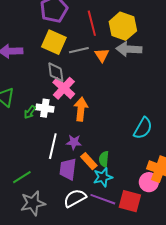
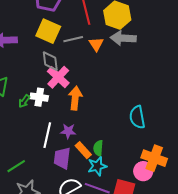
cyan semicircle: (143, 128) -> (137, 117), turned 140

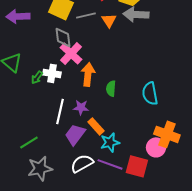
green semicircle: (98, 148) -> (111, 88), moved
purple trapezoid: (62, 158) -> (75, 134), turned 30

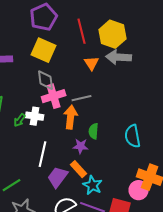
gray line: (86, 15) -> (82, 98), moved
pink cross: (71, 53) -> (54, 96), turned 30
purple star: (81, 107) -> (81, 146), moved
cyan star: (110, 142) -> (93, 185), turned -30

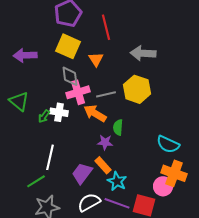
yellow hexagon: (113, 34) -> (137, 89), moved
orange triangle: (92, 63) -> (96, 59), moved
orange arrow: (71, 117) -> (95, 113), turned -65
cyan semicircle: (133, 136) -> (168, 144), moved, turned -55
white line: (43, 154) -> (50, 157), moved

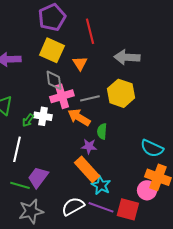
white line: (50, 157) -> (17, 149), moved
orange rectangle: (103, 165) -> (87, 169), size x1.5
purple trapezoid: (82, 173) -> (38, 177), moved
green line: (36, 181) -> (20, 185), turned 48

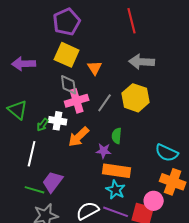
red line: (90, 31) -> (132, 21), moved
gray line: (90, 98) -> (105, 103), turned -42
orange arrow: (79, 117) -> (79, 137), moved, turned -75
orange rectangle: (87, 169) -> (117, 171), moved, turned -40
pink circle: (147, 190) -> (154, 201), moved

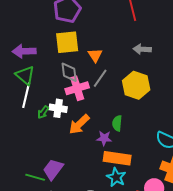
yellow square: (67, 55) -> (67, 42), turned -30
gray arrow: (142, 62) -> (142, 49), size x0.7
gray line: (105, 103) -> (100, 78), moved
green triangle: (18, 110) -> (25, 75), moved
white line: (32, 154) -> (26, 95), moved

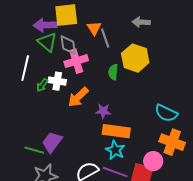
purple arrow: (24, 51) -> (45, 25), moved
green triangle: (25, 75) -> (47, 42), moved
gray line: (100, 78) -> (105, 38), moved, turned -54
green semicircle: (117, 123) -> (113, 72), moved

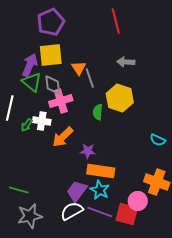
purple arrow: (45, 25) -> (30, 65), turned 115
cyan semicircle: (166, 113) -> (158, 140), moved, size x0.7
purple trapezoid: (52, 142) -> (77, 191), moved

